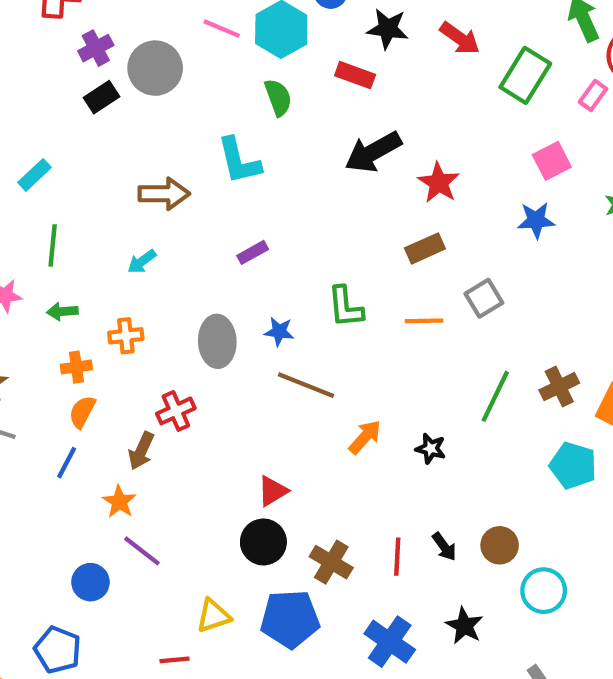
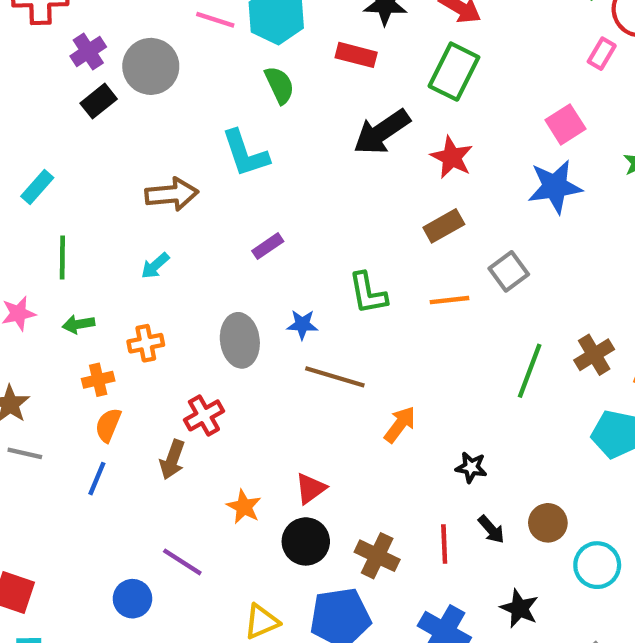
green rectangle: (525, 75) -> (454, 72), moved
blue star: (536, 220) -> (555, 187), size x1.4
black star: (431, 449) -> (471, 467), moved
orange star: (119, 502) -> (244, 507), moved

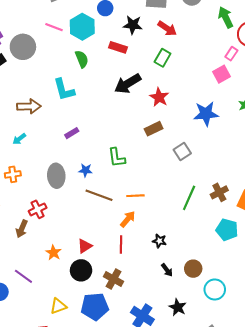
green rectangle: (454, 72) -> (163, 58), size x0.7
pink square: (565, 124) -> (221, 74), moved
orange line: (450, 300) -> (135, 196), moved
red line: (444, 544) -> (121, 244), moved

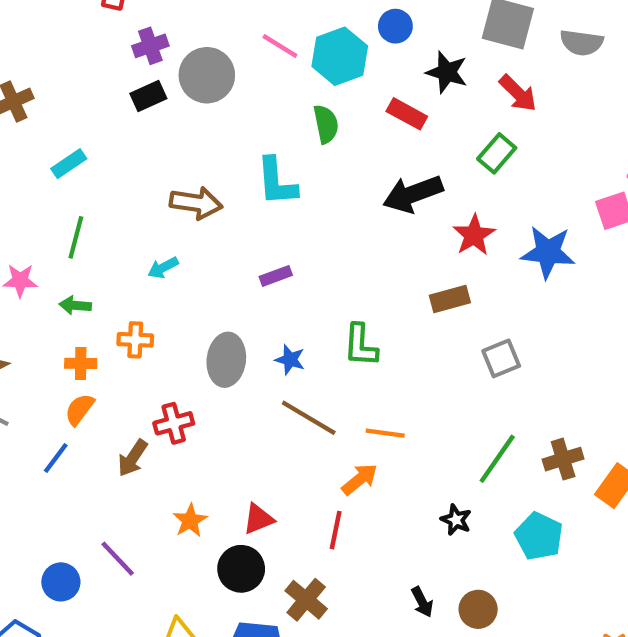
blue star: (206, 114) -> (548, 252), moved
cyan pentagon: (227, 230) -> (539, 536), moved
black star: (159, 241) -> (456, 520), moved

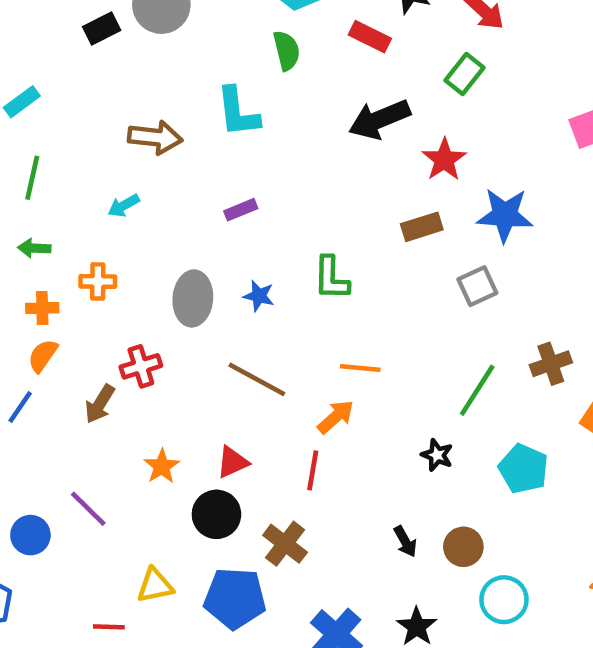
blue star: (548, 252) -> (505, 215), moved
brown line: (309, 418) -> (257, 379), moved
brown cross: (563, 459) -> (551, 364), moved

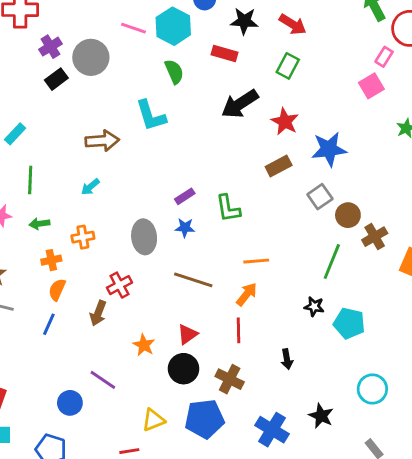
purple rectangle: (241, 210) -> (185, 196), moved
cyan pentagon: (523, 469) -> (349, 323), moved
black arrow: (405, 541) -> (287, 359), moved, turned 30
brown circle: (463, 547) -> (348, 215), moved

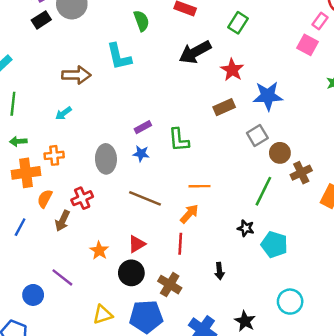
pink square: (371, 86) -> (307, 45), turned -35
orange cross: (51, 260) -> (26, 173), size x1.6
orange semicircle: (57, 290) -> (45, 199), moved

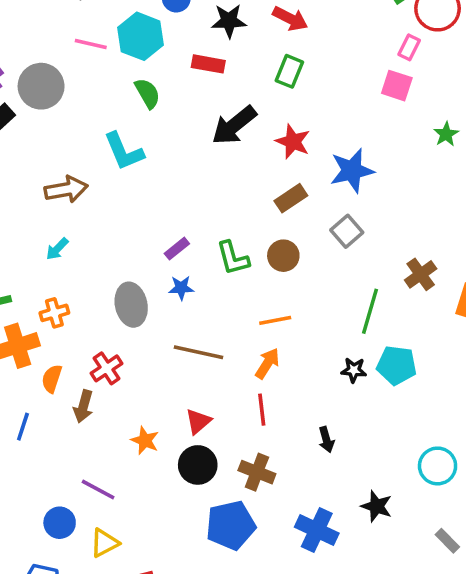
brown circle: (280, 153) -> (283, 256), moved
cyan pentagon: (274, 244) -> (397, 365), moved
yellow triangle: (103, 315) -> (105, 543), moved

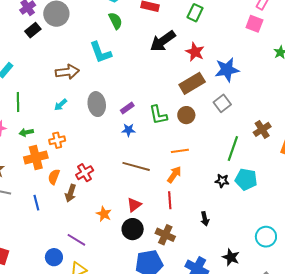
brown rectangle: (291, 198) -> (192, 83), size x1.4
gray ellipse: (131, 305) -> (97, 104), moved
blue line: (23, 427) -> (36, 203), turned -35

